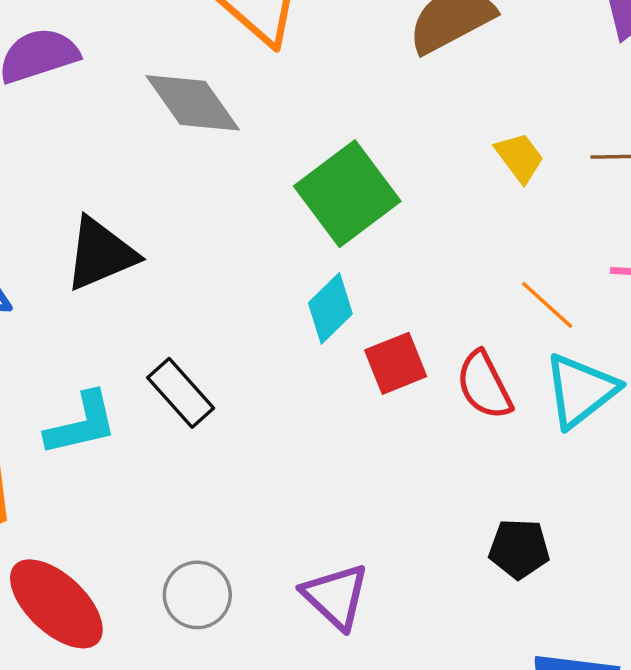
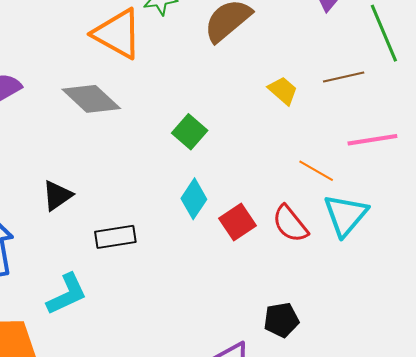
green square: (347, 194) -> (190, 132), size x0.6
black triangle: (101, 254) -> (57, 196), size x0.7
black rectangle: (181, 393) -> (115, 237), moved, turned -45
black pentagon: (519, 549) -> (281, 320), moved

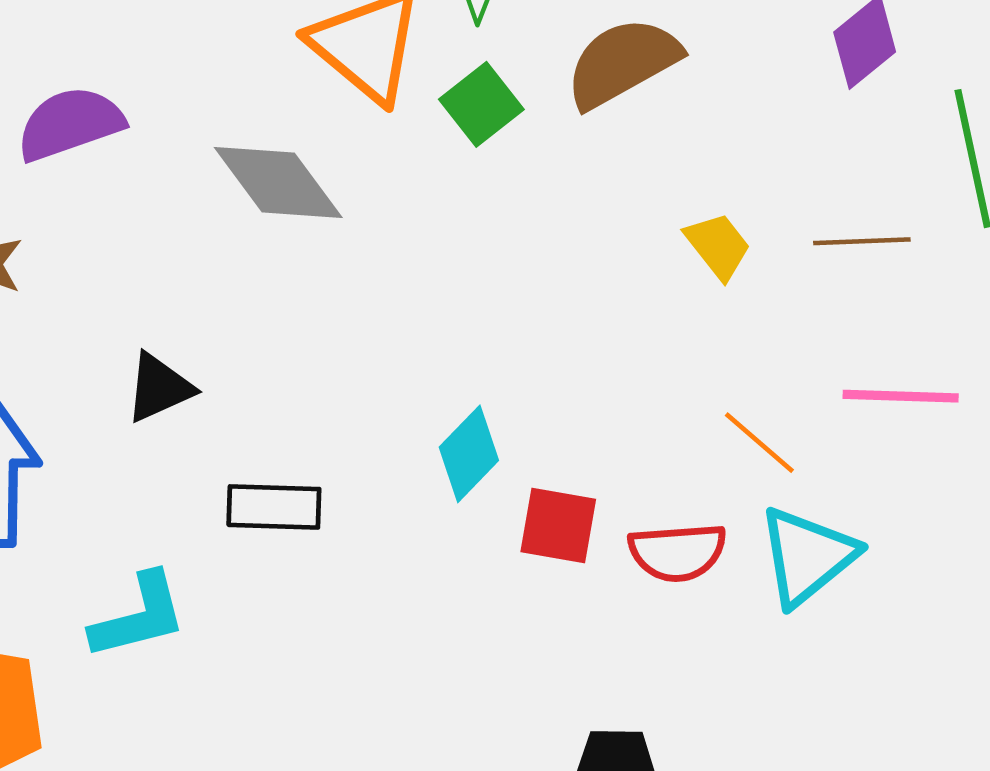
green square: (190, 132) -> (481, 104), moved
red square: (237, 222) -> (558, 525), turned 33
red semicircle: (290, 224) -> (677, 552), turned -66

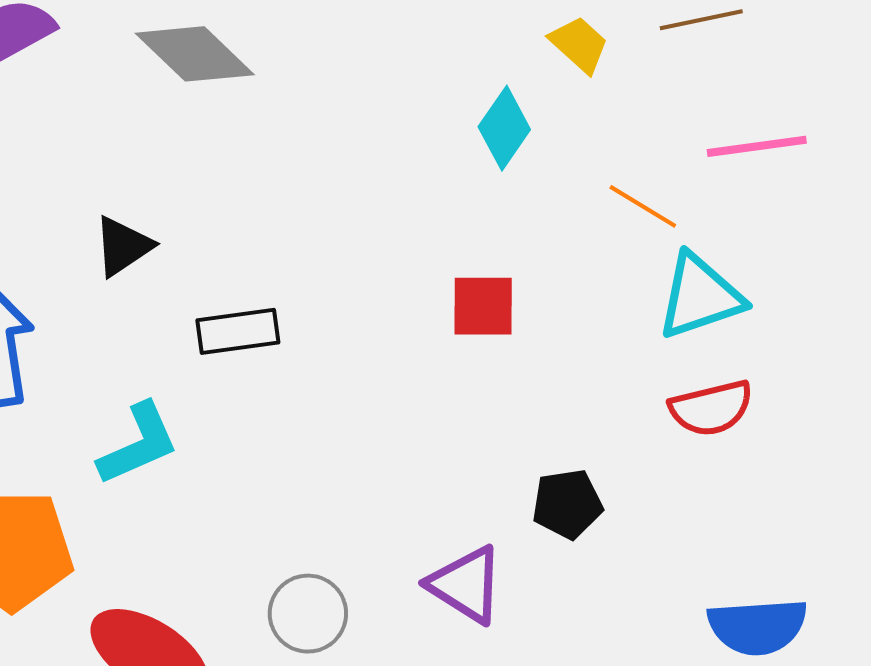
cyan diamond: (469, 454) -> (504, 128), moved
red semicircle: (677, 552) -> (711, 408), moved
cyan triangle: (807, 556) -> (700, 296), turned 30

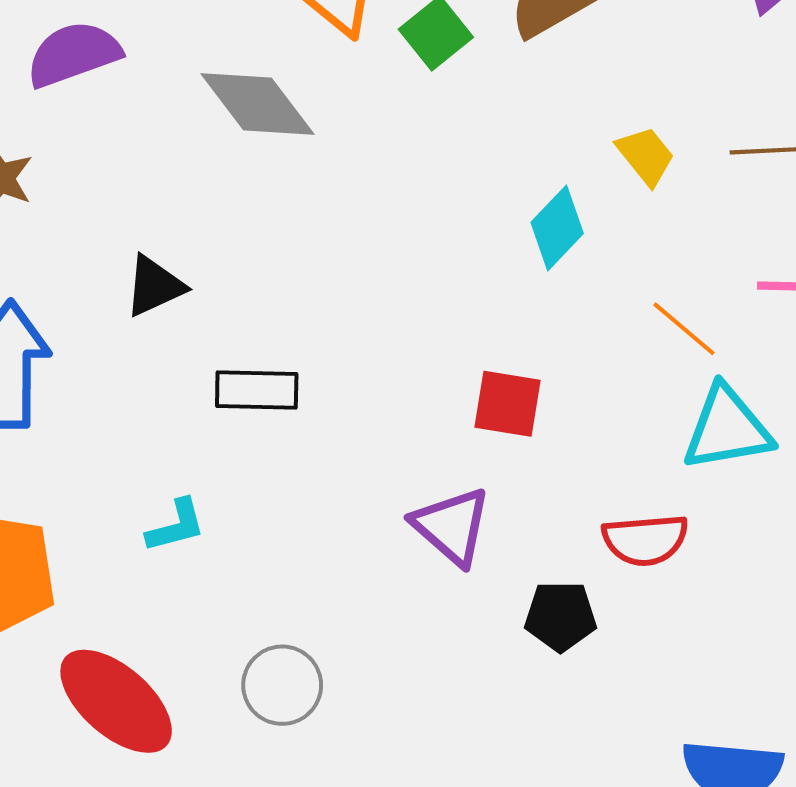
red semicircle: (711, 408) -> (645, 540), moved
cyan L-shape: (138, 444) -> (176, 526), moved, size x0.7
purple triangle: (466, 585) -> (452, 526), moved

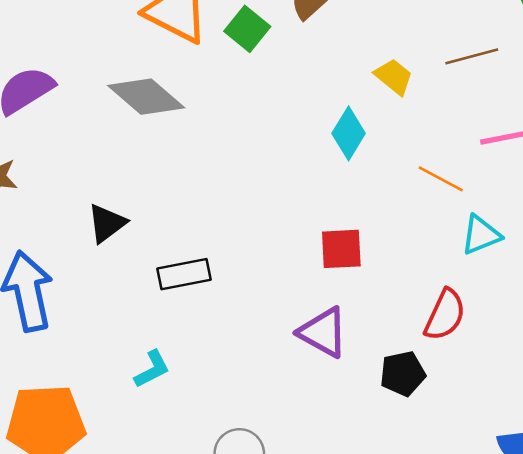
cyan triangle: (727, 429) -> (481, 235), size x0.7
red semicircle: (645, 540) -> (445, 315), turned -48

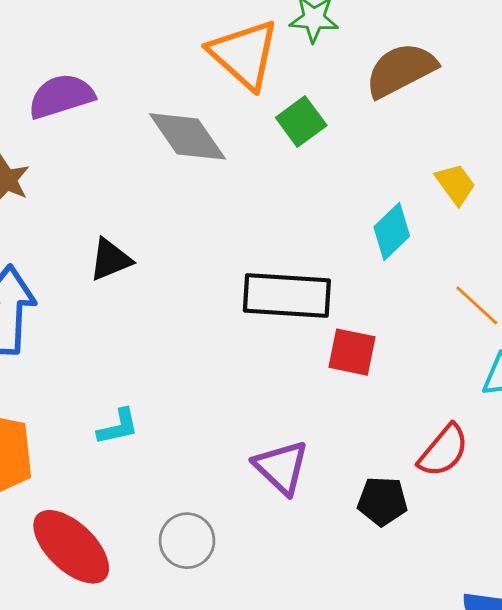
green square: (247, 29) -> (301, 122), moved
black rectangle: (184, 274) -> (287, 295), moved, size x1.5
purple triangle: (323, 332) -> (281, 467), moved

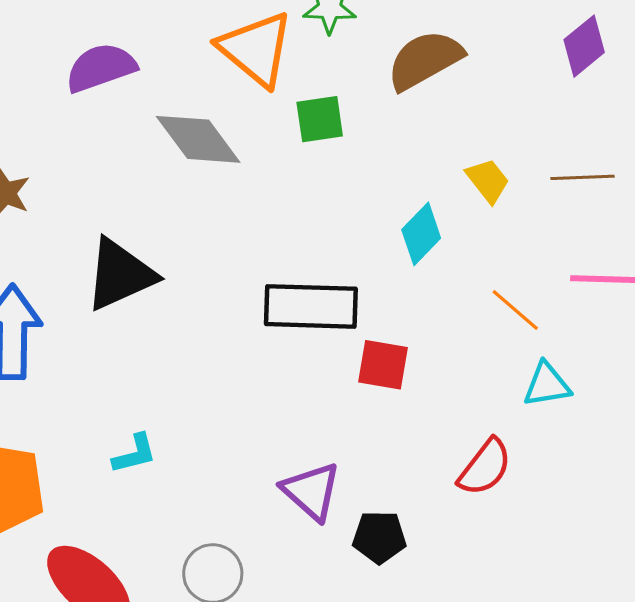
purple semicircle: (61, 96) -> (101, 68), moved
green square: (301, 122) -> (320, 119), turned 30
black triangle: (110, 260) -> (120, 275), size x1.6
black pentagon: (382, 501) -> (379, 537), moved

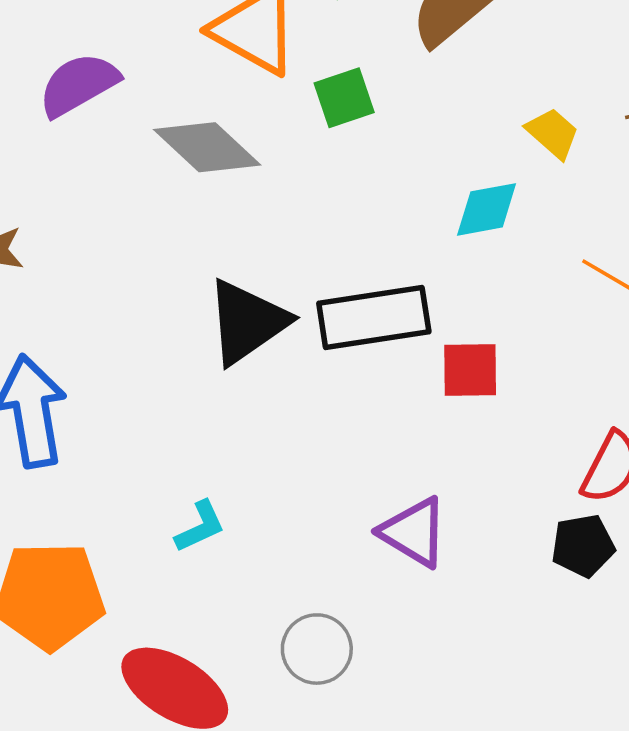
cyan diamond: (421, 234) -> (487, 209), turned 46
black triangle: (120, 275) -> (247, 322), moved
black pentagon: (379, 537) -> (583, 546), moved

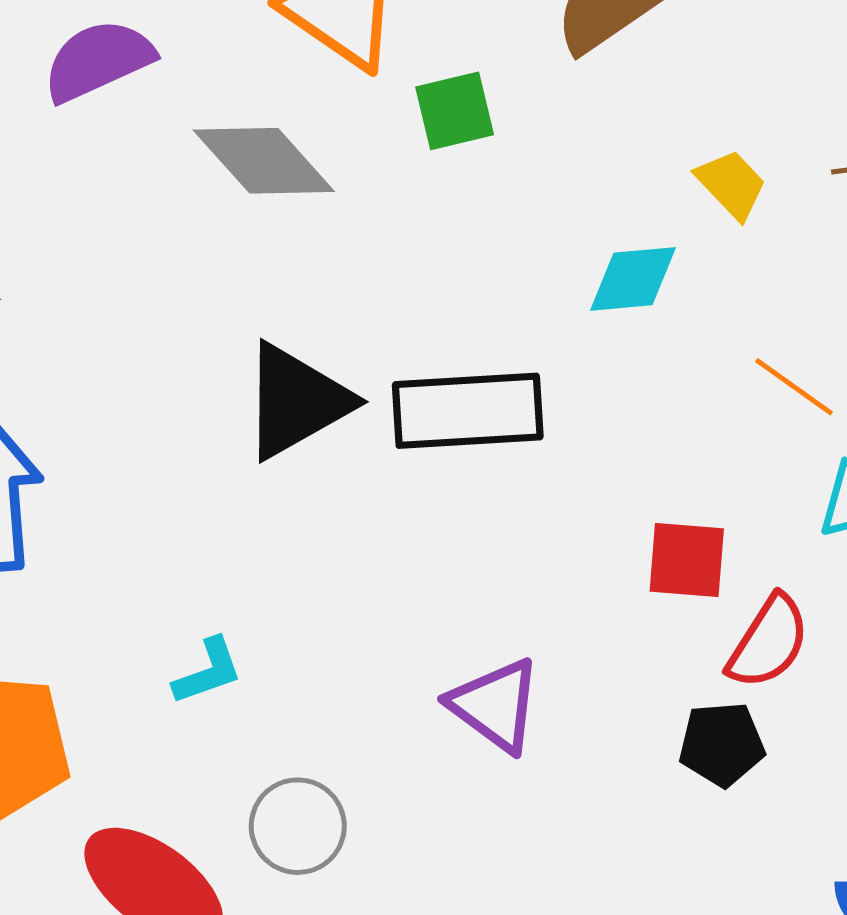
red square: (470, 370) -> (687, 560), moved
gray circle: (317, 649) -> (298, 826), moved

